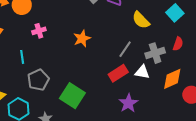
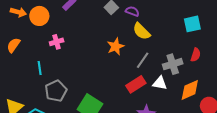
cyan square: (175, 13) -> (192, 24), turned 30
yellow semicircle: (141, 20) -> (141, 31), moved
orange star: (82, 39) -> (116, 46), moved

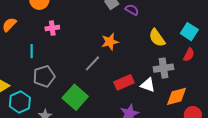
cyan square: (192, 24) -> (189, 32), turned 36
yellow semicircle: (141, 31) -> (157, 38), moved
red semicircle: (196, 55) -> (189, 55), moved
gray line: (143, 60) -> (92, 63), moved

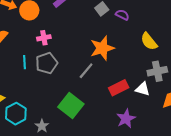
orange star: (110, 42) -> (102, 48), size x1.4
gray pentagon: (44, 76) -> (47, 63), moved

